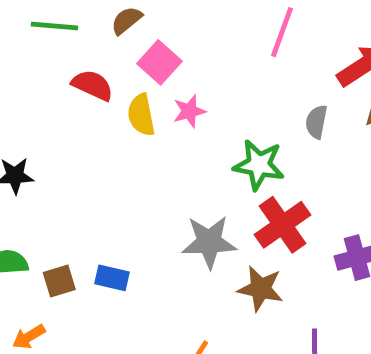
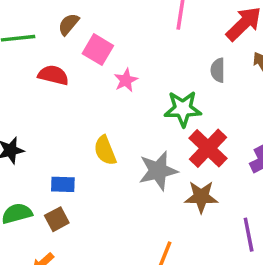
yellow semicircle: (141, 115) -> (105, 150), moved
blue rectangle: (112, 278) -> (63, 184), moved

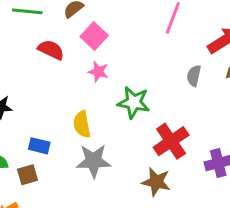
pink star: (126, 80) -> (98, 72), moved, turned 30
green star: (183, 109) -> (134, 102), moved
gray star: (158, 171) -> (94, 161), moved

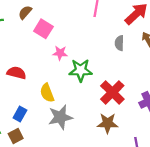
red semicircle: (51, 50) -> (17, 73), moved
pink star: (98, 72) -> (60, 53), moved
blue rectangle: (39, 146) -> (20, 114), turned -64

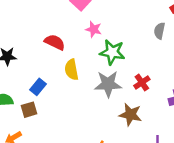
red semicircle: (17, 73) -> (55, 42), moved
red cross: (112, 92) -> (142, 82), size x0.6
gray star: (60, 117) -> (108, 84), moved

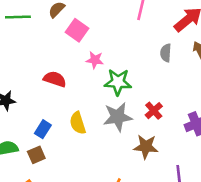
yellow semicircle: (71, 70) -> (78, 123), moved

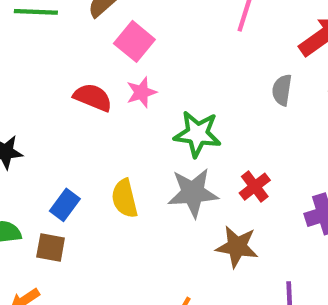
pink star: (95, 60) -> (141, 92), moved, turned -30
red semicircle: (55, 79) -> (93, 97), moved
brown square: (36, 155) -> (51, 248), turned 30

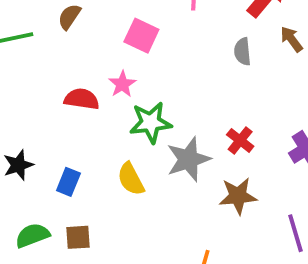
pink square: (134, 41) -> (141, 36), moved
green star: (197, 134) -> (151, 123), moved
blue rectangle: (65, 205) -> (68, 182), moved

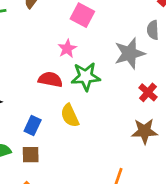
red semicircle: (82, 99) -> (50, 79), moved
gray star: (188, 159) -> (130, 53), moved
blue rectangle: (68, 182) -> (33, 126), moved

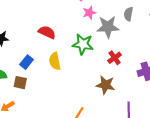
pink star: (67, 49) -> (89, 13), moved
green star: (86, 77) -> (83, 44), moved

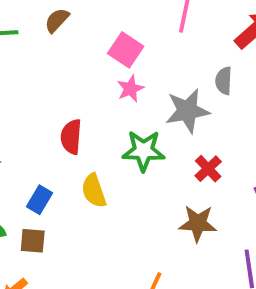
pink star: (89, 13) -> (130, 89), moved
red semicircle: (47, 32) -> (71, 137), turned -102

